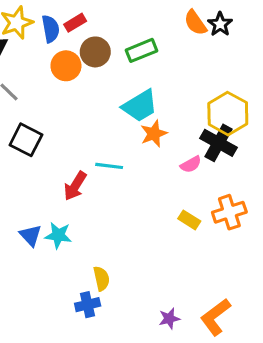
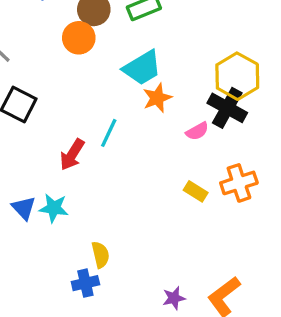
orange circle: (66, 66) -> (79, 38), moved
cyan line: (109, 166) -> (109, 133), turned -72

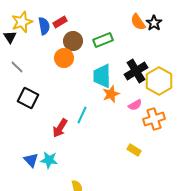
cyan trapezoid: (142, 68) -> (102, 76), turned 120
black cross: (227, 108) -> (136, 71), moved, turned 30
pink semicircle: (197, 131) -> (135, 105), moved
orange cross: (239, 183) -> (154, 119), moved

